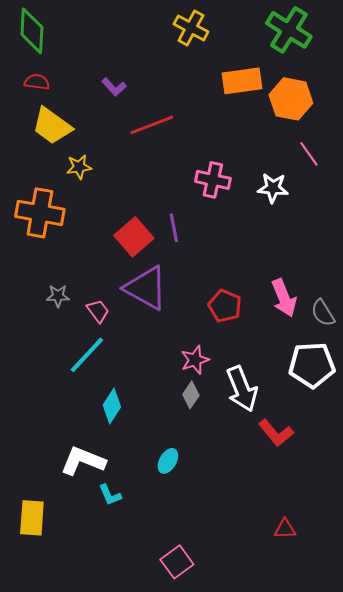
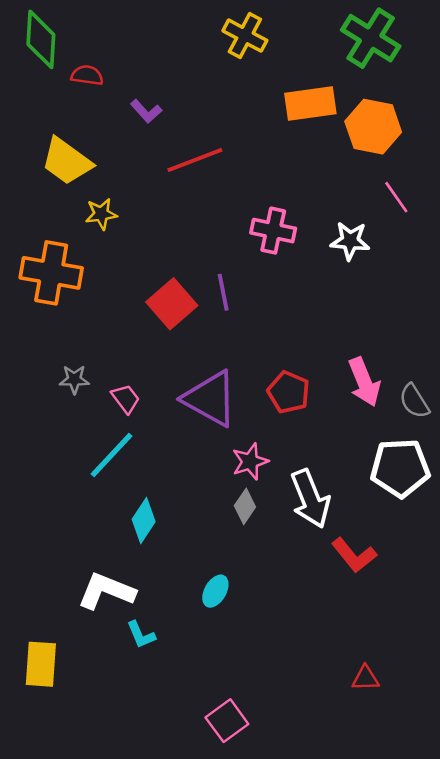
red semicircle: (37, 82) -> (87, 75), moved
purple triangle: (146, 288) -> (210, 399), moved

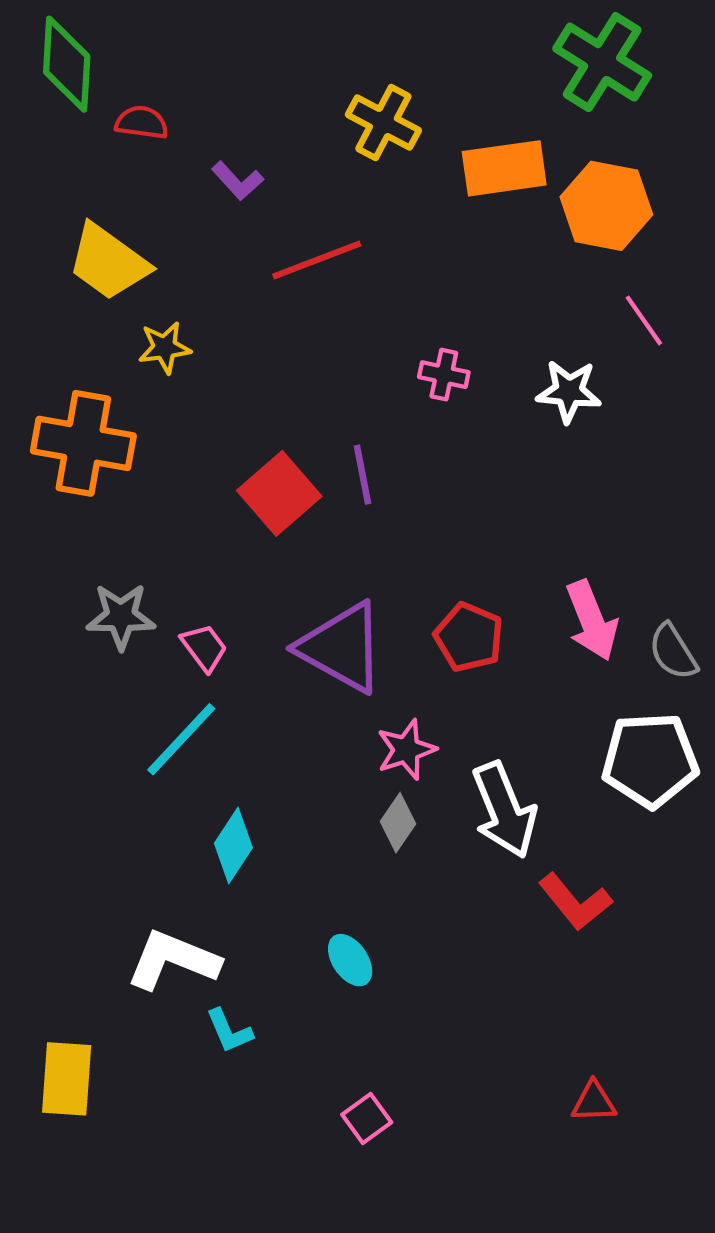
yellow cross: (245, 36) -> (383, 122), moved
pink cross: (273, 231) -> (444, 375), size x0.7
gray star: (74, 379) -> (121, 616), size x1.4
cyan ellipse: (215, 591) -> (350, 960), turned -64
pink square: (227, 721) -> (367, 1118), moved, size x0.7

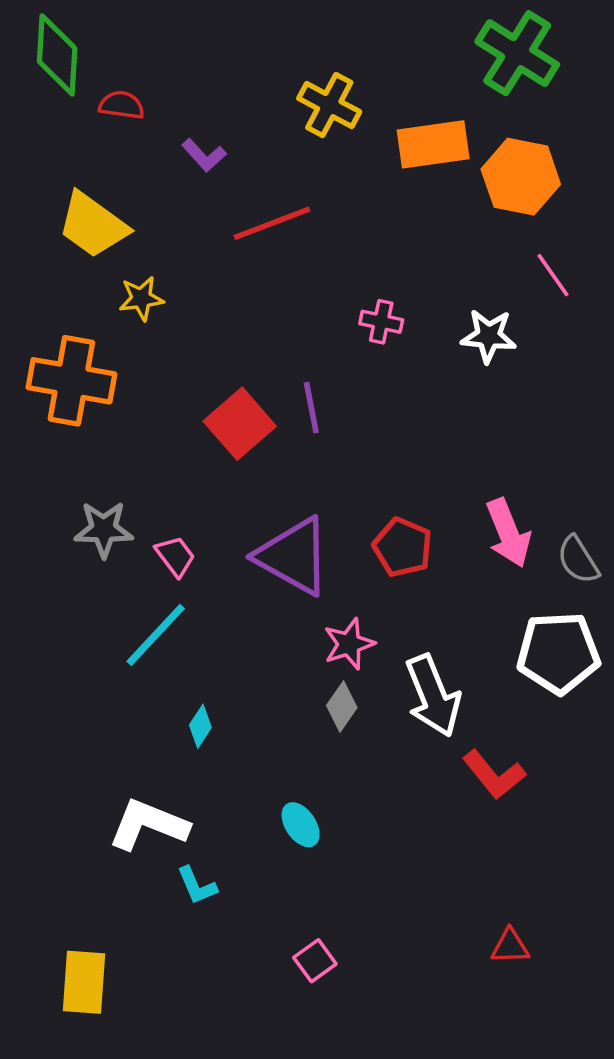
cyan diamond: (233, 846) -> (200, 726), size x0.7
yellow rectangle: (67, 1079) -> (84, 982), moved

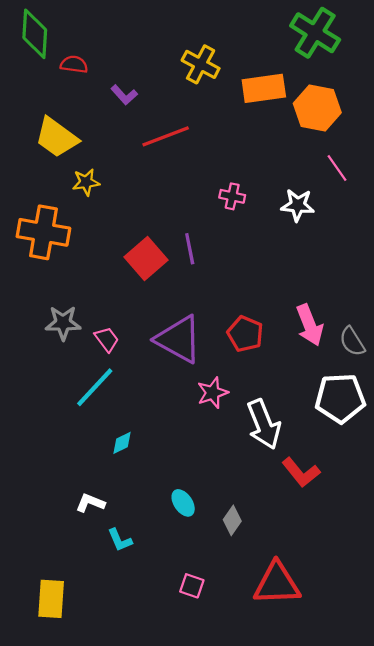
gray diamond: (342, 707) -> (232, 520), moved
cyan diamond: (200, 726) -> (122, 443), turned 30
white L-shape: (148, 825) -> (90, 503), size x0.6
red triangle: (510, 946) -> (277, 584), moved, size x2.0
pink square: (315, 961) -> (192, 586), turned -35

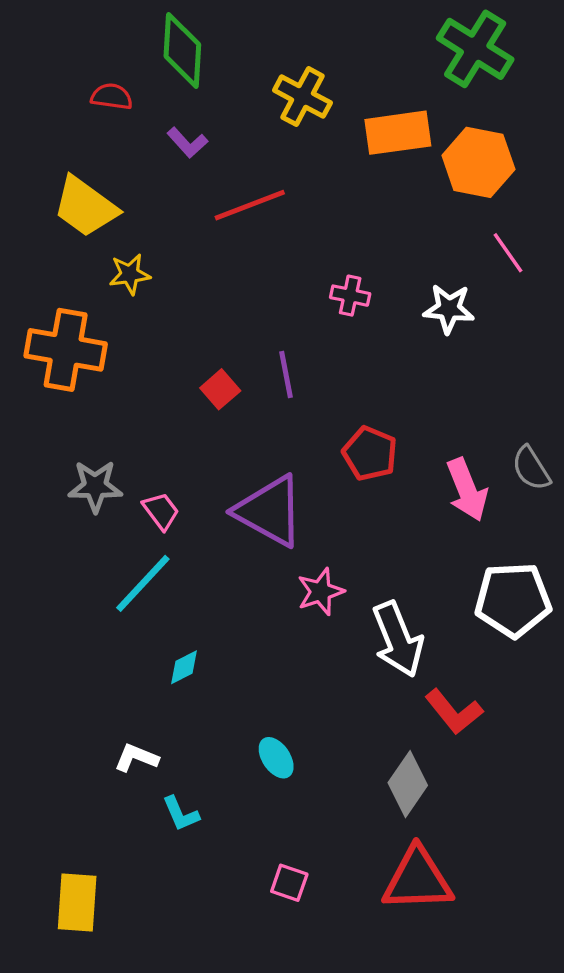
green diamond: (35, 34) -> (182, 50), moved
red square: (146, 259) -> (220, 389), size x0.6
red pentagon: (245, 334) -> (370, 453), moved
gray semicircle: (352, 341) -> (531, 468), moved
gray diamond: (232, 520) -> (408, 784), moved, size x1.4

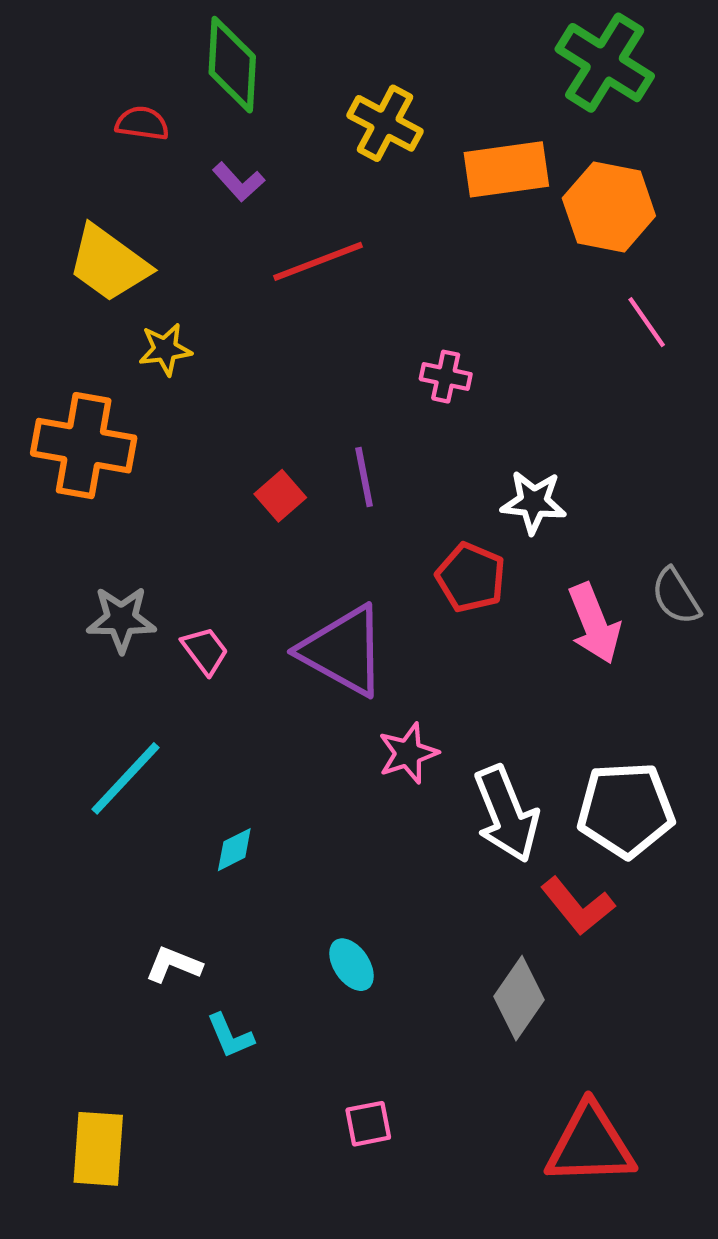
white star: (449, 309) -> (534, 502), moved
cyan line: (143, 583) -> (125, 778), moved
white pentagon: (513, 600) -> (626, 810), moved
red triangle: (418, 879) -> (590, 1145), moved
pink square: (289, 883) -> (368, 1124), turned -30

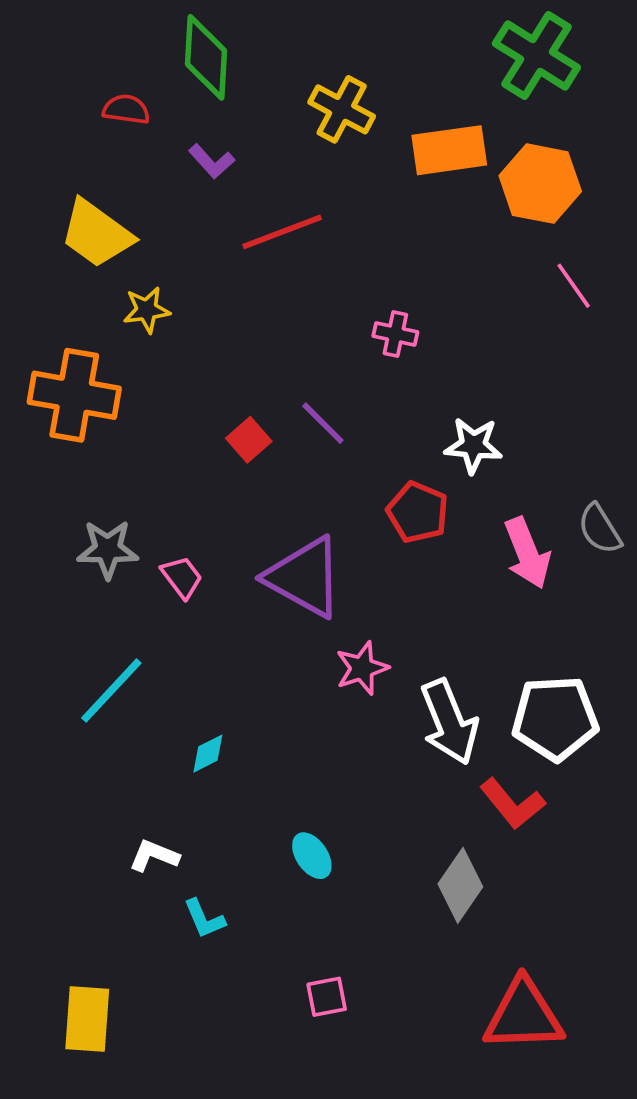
purple line: (364, 477) -> (323, 423), turned -34

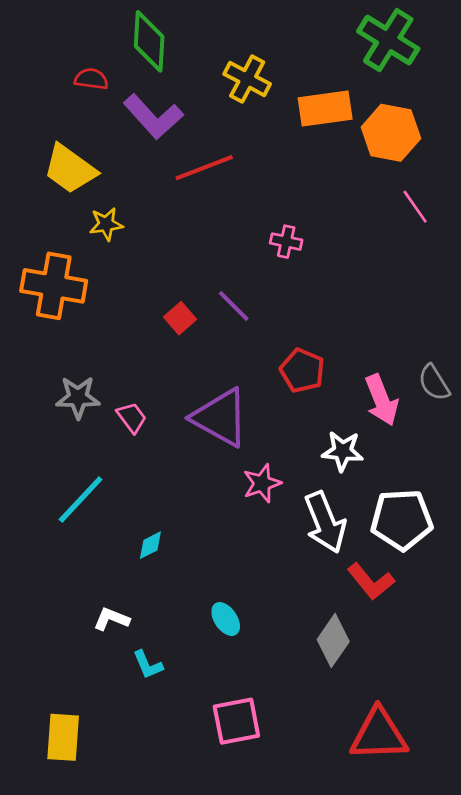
purple L-shape: (212, 161) -> (153, 117), size x1.8
white star: (473, 445) -> (343, 451), moved
pink square: (327, 997) -> (236, 721), size x1.6

